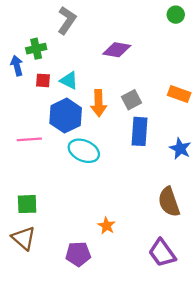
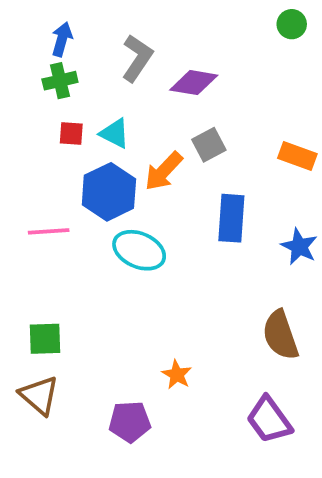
gray L-shape: (67, 20) -> (137, 58), moved
blue arrow: (17, 66) -> (62, 39), moved, turned 30
gray square: (131, 100) -> (209, 145), moved
orange arrow: (99, 103) -> (164, 171), turned 45

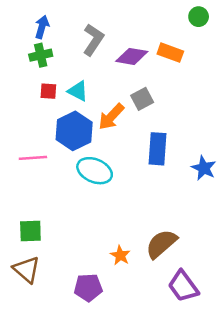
orange rectangle: (297, 156) -> (170, 53), moved
brown semicircle: (280, 335) -> (161, 244), moved, turned 68

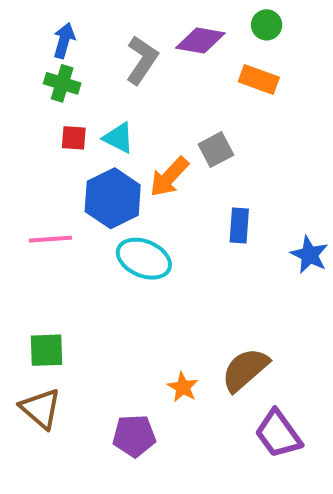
green circle: (199, 17) -> (267, 25), moved
green cross: (41, 55) -> (62, 83), turned 30
purple diamond: (132, 56) -> (200, 40), moved
blue rectangle: (157, 149) -> (239, 226), size x0.7

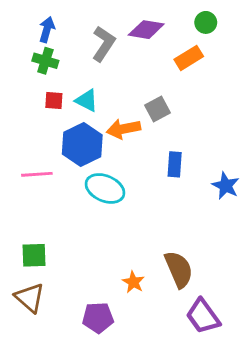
green circle: (267, 25) -> (206, 22), moved
orange rectangle: (259, 79) -> (189, 58), turned -52
orange arrow: (169, 177) -> (123, 129), turned 36
brown semicircle: (245, 370) -> (179, 269), turned 108

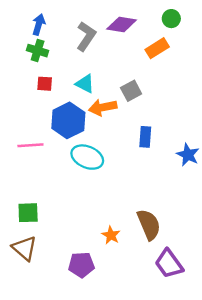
cyan triangle: (87, 100) -> (85, 84), moved

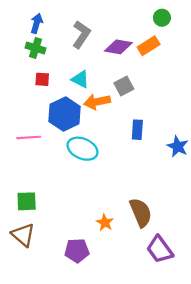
purple diamond: (122, 24) -> (118, 47), moved

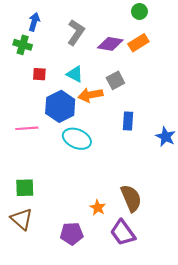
green circle: (162, 18) -> (139, 11), moved
green cross: (35, 48) -> (23, 45), moved
purple trapezoid: (160, 249) -> (123, 233), moved

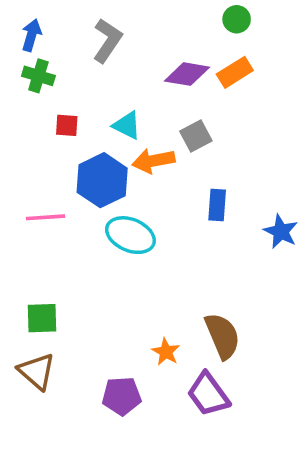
blue arrow: (34, 22) -> (31, 35), moved
gray L-shape: (76, 32) -> (107, 40), moved

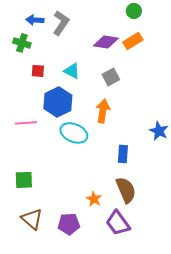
blue arrow: (31, 35) -> (35, 20), moved, turned -102
orange arrow: (153, 161) -> (103, 111), moved, turned 110
blue rectangle: (217, 205) -> (123, 154), moved
brown triangle: (37, 371) -> (32, 219), moved

